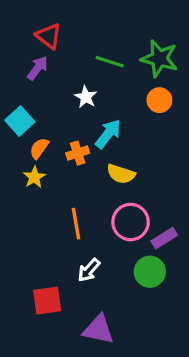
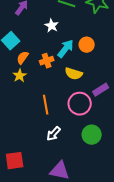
orange circle: (159, 100) -> (87, 45), moved
purple rectangle: (164, 238) -> (101, 90), moved
red square: (47, 301) -> (15, 161), moved

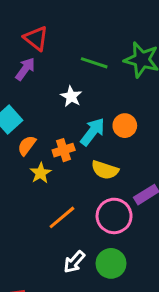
yellow star: (20, 76) -> (41, 173), moved
orange line: (46, 105) -> (62, 217), turned 60
green circle: (92, 135) -> (111, 263), moved

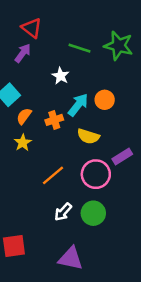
yellow star: (41, 173) -> (23, 143), moved

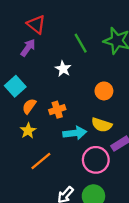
green line: (79, 48) -> (81, 43), turned 42
cyan arrow: (78, 105) -> (75, 133), moved, turned 45
yellow semicircle: (88, 136) -> (102, 125), moved
orange line: (53, 175) -> (41, 161), moved

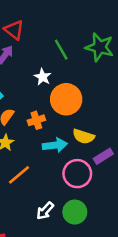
orange circle: (104, 91) -> (66, 99), moved, size x1.6

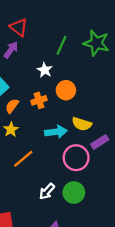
green line: (61, 50) -> (61, 45), turned 54
orange circle: (66, 99) -> (66, 90), size x0.7
orange cross: (36, 120) -> (39, 100), moved

